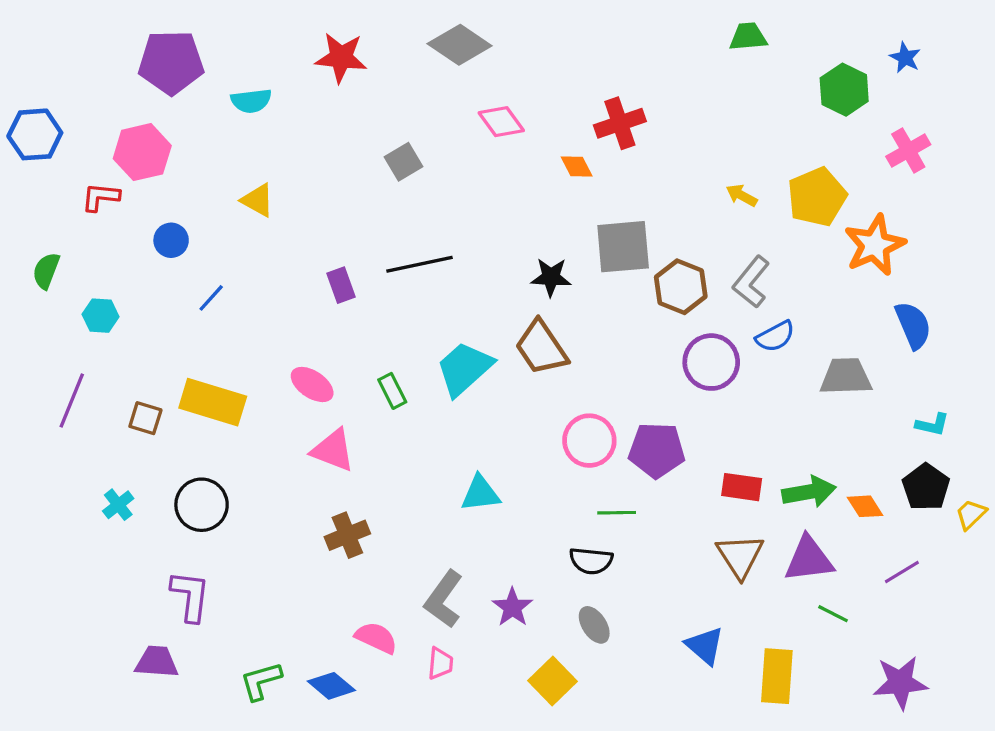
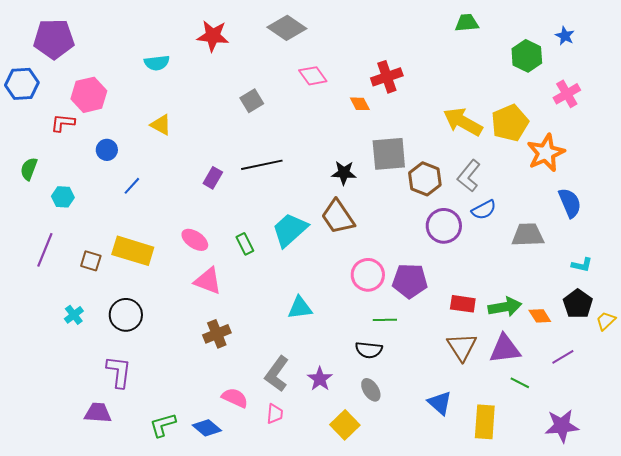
purple pentagon: (171, 62) -> (54, 39), moved
yellow arrow: (742, 195) -> (463, 122), size x2.0
purple rectangle: (341, 285) -> (213, 178), turned 50

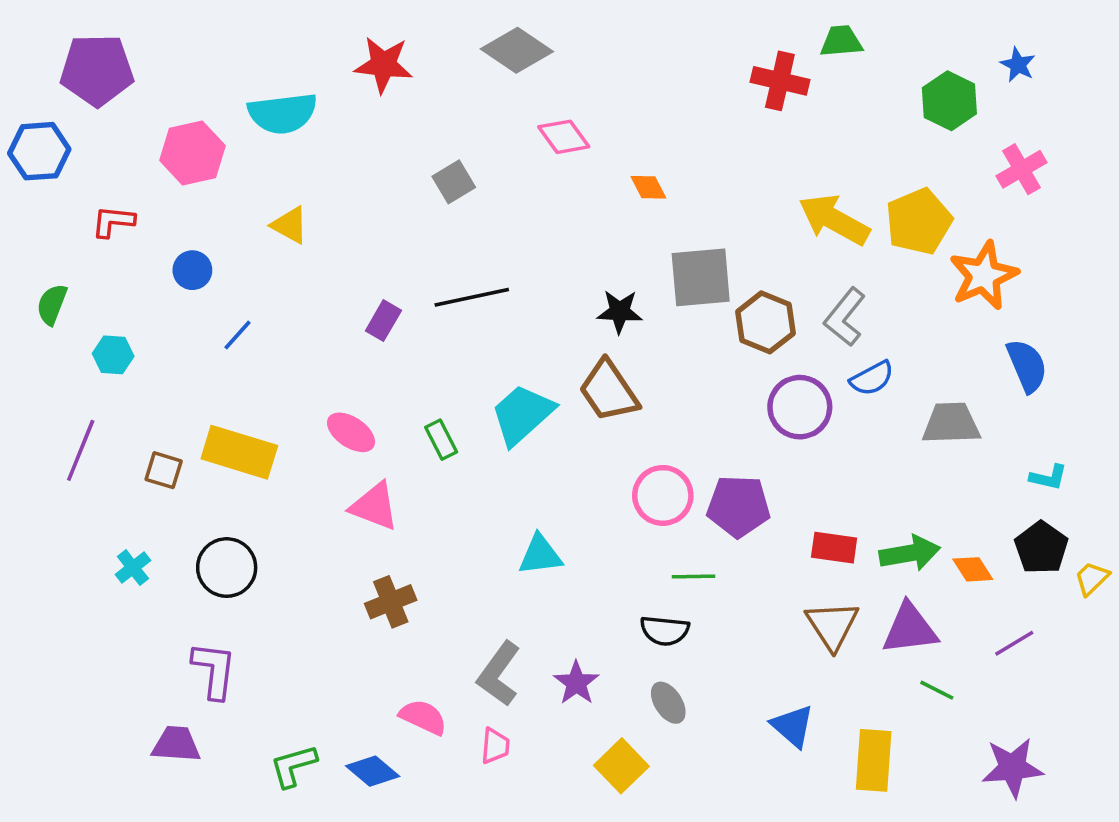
cyan semicircle: (157, 63) -> (283, 113), size x1.5
red cross: (387, 77) -> (780, 81), moved, turned 32
pink hexagon: (89, 95) -> (192, 153), moved

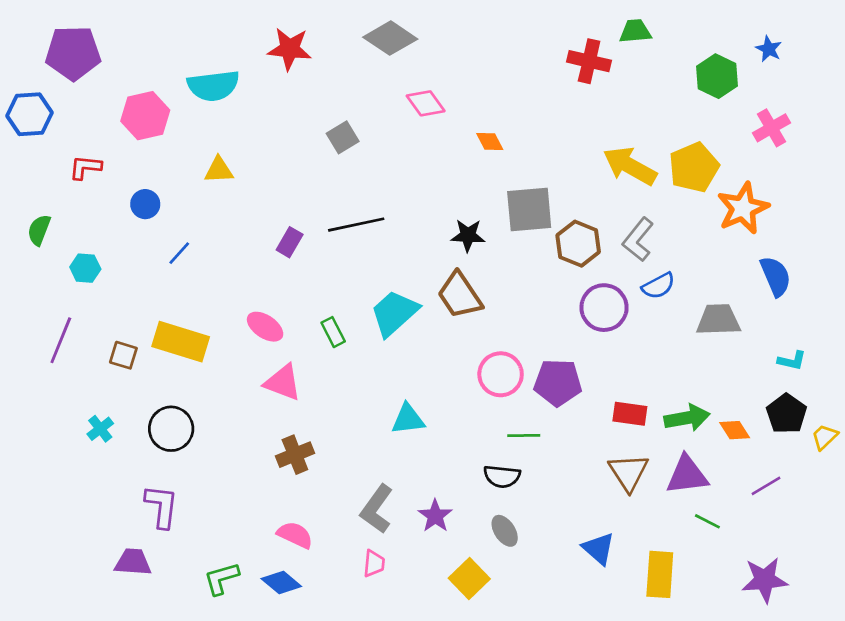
yellow triangle: (290, 225) -> (219, 170), turned -32
pink semicircle: (423, 717) -> (295, 535), moved

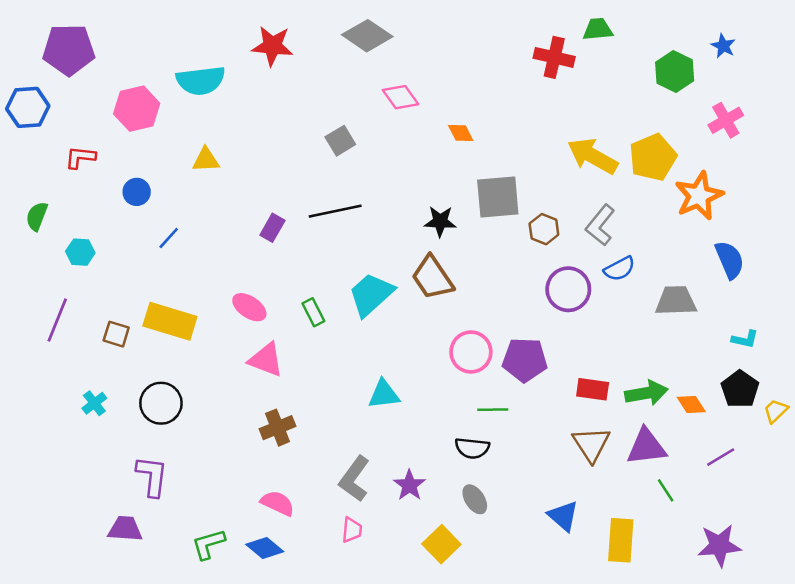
gray square: (343, 137) -> (340, 141), moved
brown hexagon: (578, 244) -> (544, 229), size x0.7
green line: (707, 521) -> (666, 490), turned 30

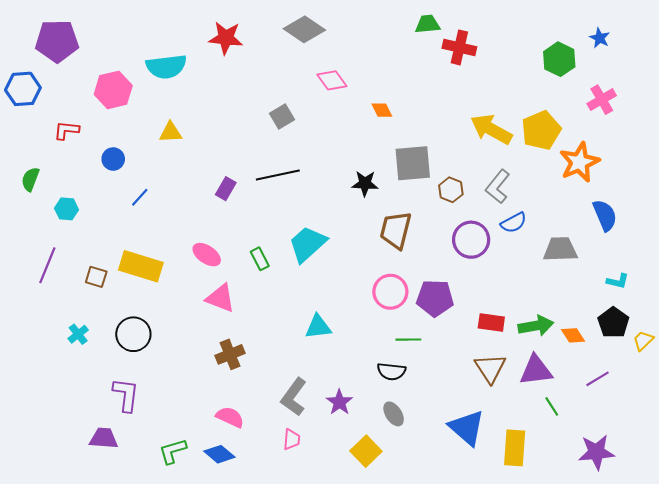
green trapezoid: (598, 29) -> (428, 24), moved
brown trapezoid: (433, 278) -> (396, 230), moved, turned 48
blue triangle: (563, 516) -> (467, 428), size x1.4

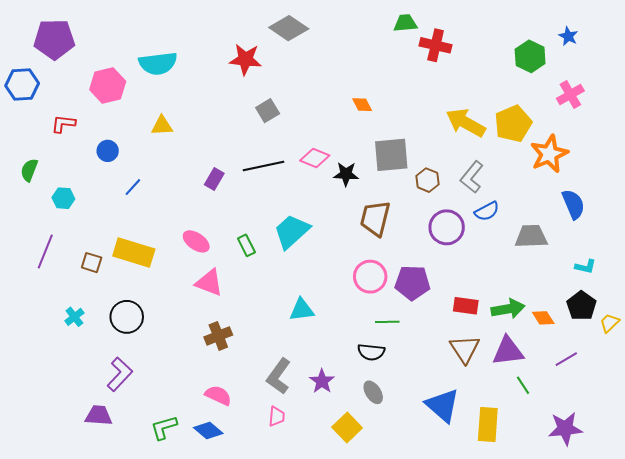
red star: (226, 38) -> (245, 59), moved
pink diamond: (332, 80) -> (315, 158), moved, turned -32
purple L-shape: (126, 395) -> (120, 374), turned 36

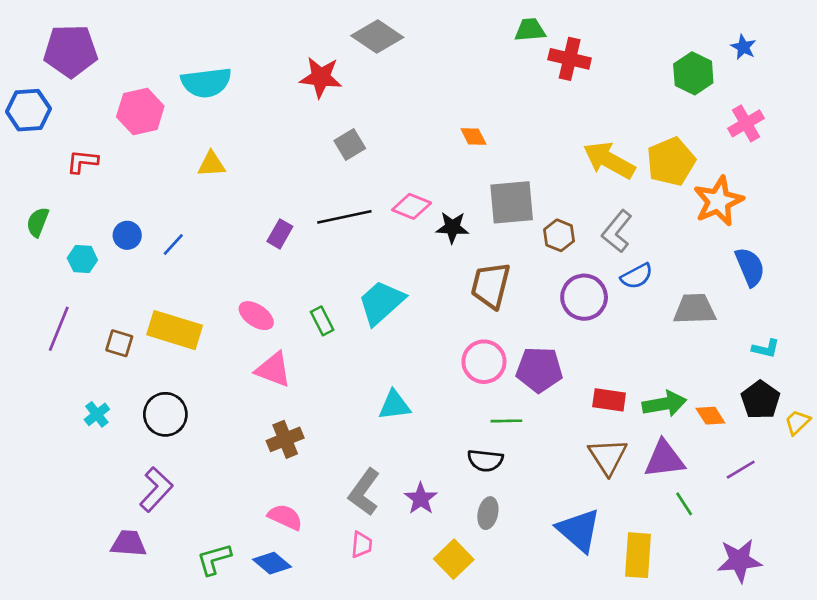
blue circle: (108, 151) -> (127, 235), moved
gray ellipse: (373, 392) -> (488, 513), turned 45

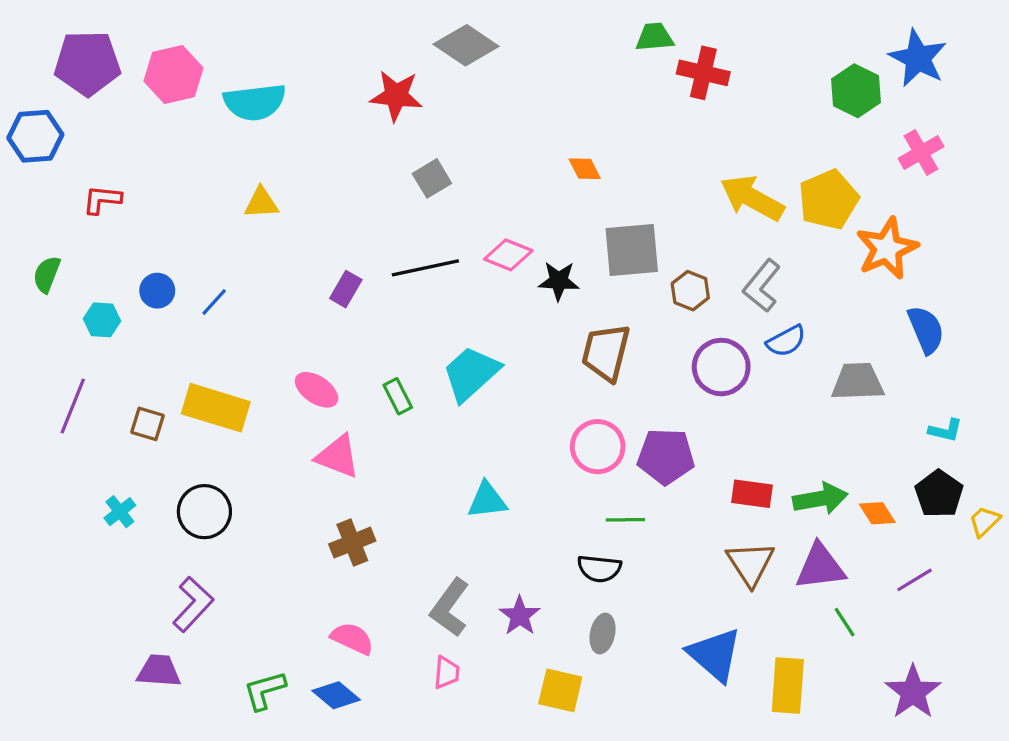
blue star: (743, 47) -> (918, 58), size x1.8
pink hexagon: (140, 112) -> (174, 74), moved
yellow square: (454, 559) -> (560, 690), turned -33
purple star: (739, 560) -> (913, 692), turned -30

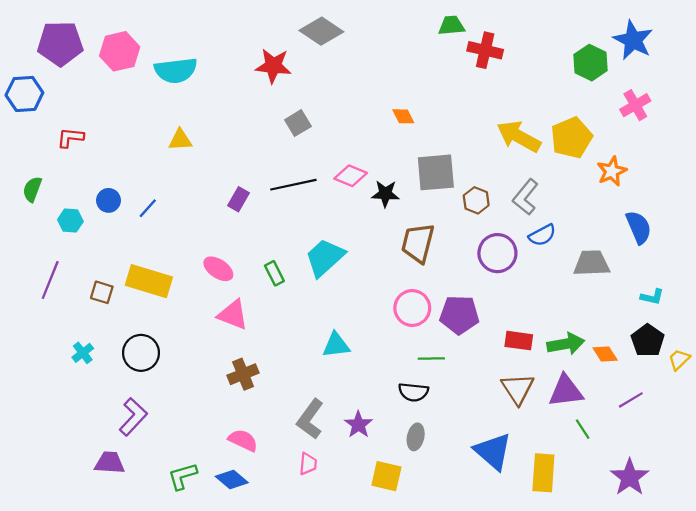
orange star: (887, 248) -> (612, 171), size x0.7

